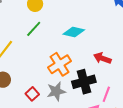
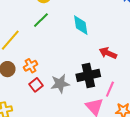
cyan diamond: (74, 32) -> (81, 25), turned 65
orange cross: (60, 64) -> (31, 66), moved, size x0.6

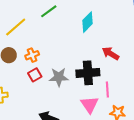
cyan diamond: (81, 25) -> (88, 22), turned 45
pink line: (110, 89) -> (107, 89), turned -35

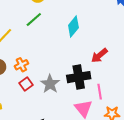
red arrow: (111, 53) -> (99, 56), turned -66
gray star: (59, 77) -> (50, 84), turned -30

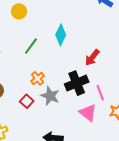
green line: (34, 19) -> (31, 46), moved
orange cross: (21, 65) -> (38, 78), moved

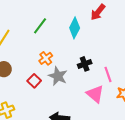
cyan diamond: (61, 35) -> (75, 28), moved
red arrow: (92, 58) -> (98, 12), moved
black cross: (77, 83) -> (85, 64), size x0.6

